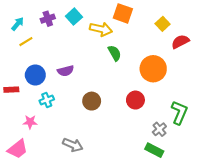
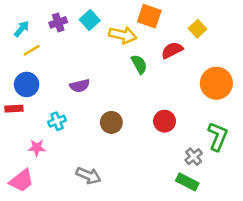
red semicircle: (180, 42) -> (172, 50), moved
orange circle: (153, 69) -> (216, 83), moved
blue circle: (35, 75) -> (27, 84), moved

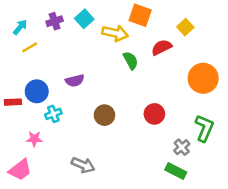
blue circle: (27, 84) -> (37, 91), moved

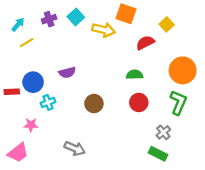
green semicircle: (131, 60) -> (135, 75), moved, turned -63
green L-shape: (204, 128) -> (178, 102), moved

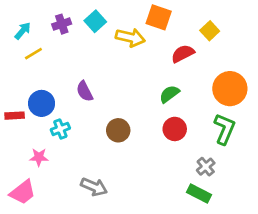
purple semicircle: (67, 73) -> (85, 91), turned 77
green semicircle: (135, 75) -> (169, 94), turned -35

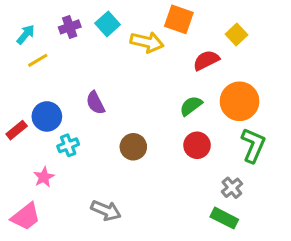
orange circle: (230, 89) -> (240, 101), moved
red rectangle: (15, 116) -> (17, 130), turned -36
pink star: (39, 157) -> (44, 177), turned -30

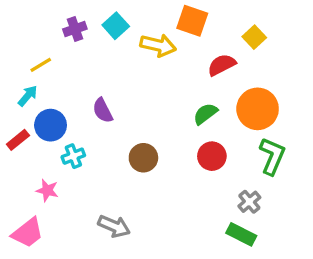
cyan arrow: (26, 35) -> (28, 96), moved
pink star: (44, 177) -> (47, 190), turned -30

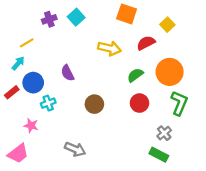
yellow arrow: (158, 45) -> (109, 48), moved

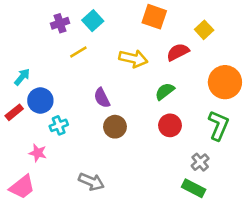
yellow line: (27, 43) -> (78, 52), moved
orange circle: (170, 72) -> (225, 82), moved
purple semicircle: (68, 73) -> (102, 98), moved

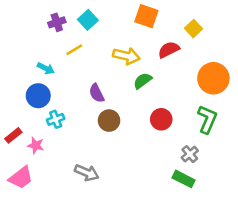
cyan arrow: (22, 77) -> (46, 68), moved, turned 77
green semicircle: (165, 91) -> (143, 81), moved
red rectangle: (14, 112) -> (13, 135), moved

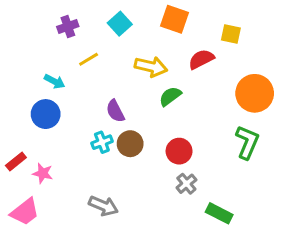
cyan square: (88, 20) -> (120, 24), moved
yellow square: (194, 29) -> (231, 34), turned -35
cyan cross: (56, 119) -> (102, 142), moved
red circle: (161, 119) -> (179, 151), moved
gray cross: (190, 154) -> (186, 184), moved

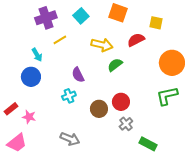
purple cross: (68, 27) -> (46, 18), size x1.5
cyan arrow: (55, 81) -> (37, 55), turned 32
green L-shape: (247, 142) -> (167, 96), turned -125
brown circle: (130, 144) -> (99, 109), moved

